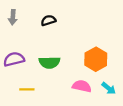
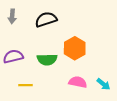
black semicircle: (48, 20) -> (46, 19), size x1.5
orange hexagon: (96, 59) -> (75, 48), moved

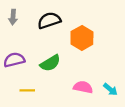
orange hexagon: (75, 48) -> (82, 38), moved
green semicircle: (47, 59) -> (50, 63), turned -30

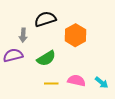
gray arrow: (13, 17) -> (23, 35), moved
yellow line: (27, 90) -> (51, 84), moved

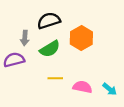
green semicircle: (46, 58) -> (50, 49), moved
yellow line: (51, 84) -> (55, 78), moved

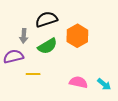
yellow line: (55, 78) -> (33, 74), moved

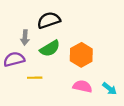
orange hexagon: (77, 36) -> (81, 55), moved

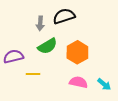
black semicircle: (49, 20) -> (64, 16), moved
gray arrow: (25, 38) -> (40, 23), moved

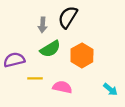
black semicircle: (64, 16) -> (68, 17), turned -40
pink semicircle: (78, 82) -> (62, 87), moved

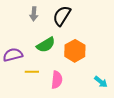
gray arrow: (43, 25) -> (34, 14), moved
pink semicircle: (62, 87) -> (57, 80), turned 84

